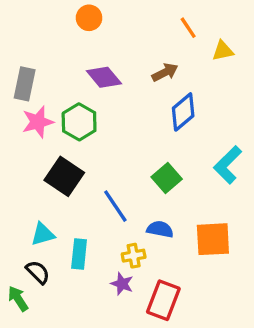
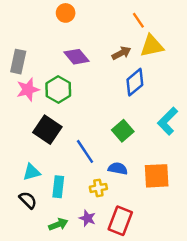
yellow triangle: (223, 51) -> (152, 46), moved, size x1.5
purple star: (122, 284) -> (87, 218), moved
green arrow: (18, 299) -> (58, 224), moved, turned 102

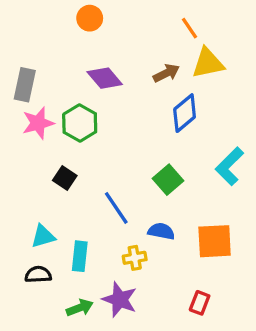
black square: (47, 130) -> (65, 178), size x0.6
black semicircle: (28, 200) -> (38, 275), turned -48
purple star: (87, 218) -> (120, 299), size x1.5
red rectangle: (120, 221) -> (200, 303), moved, size x0.6

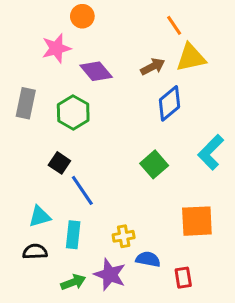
gray rectangle: (25, 85) -> (26, 103), moved
pink star: (38, 123) -> (56, 48), moved
blue line: (116, 208) -> (82, 190), moved
blue semicircle: (161, 231) -> (148, 259), moved
red rectangle: (200, 303) -> (183, 278), turned -30

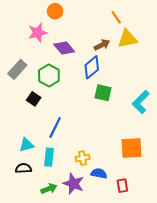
gray rectangle: (26, 103) -> (17, 69), turned 30
blue diamond: (169, 103) -> (92, 67), moved
black square: (59, 163) -> (34, 99), moved
green square: (154, 164) -> (103, 93), moved, turned -36
blue line: (82, 190) -> (55, 127), turned 60

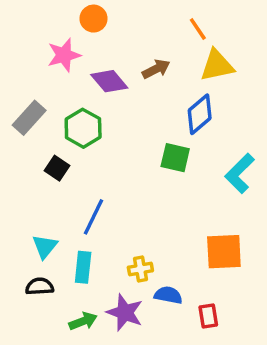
brown arrow: (102, 45) -> (156, 69), moved
blue diamond: (92, 67) -> (200, 114), moved
cyan triangle: (26, 145) -> (45, 246), turned -35

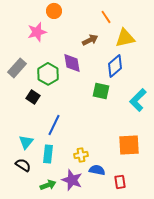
orange line: (198, 29) -> (106, 17), moved
purple diamond: (109, 81) -> (72, 63), moved, turned 30
black semicircle: (40, 286) -> (23, 165), turned 35

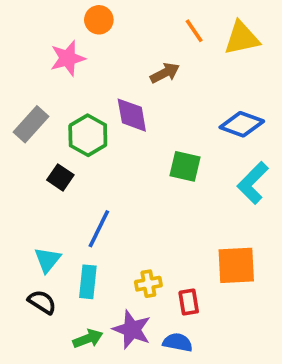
yellow triangle: (125, 38) -> (242, 38), moved
blue diamond: (115, 66) -> (242, 124), moved, turned 60
blue semicircle: (97, 170) -> (178, 342), moved
red rectangle: (120, 182) -> (189, 302), moved

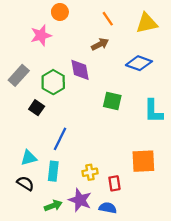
orange line: (194, 31) -> (108, 19), moved
blue diamond: (242, 124) -> (139, 63), moved
cyan L-shape: (253, 183) -> (153, 111), turned -45
cyan triangle: (48, 260) -> (29, 158), turned 36

